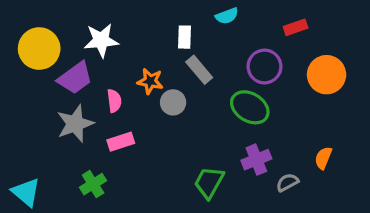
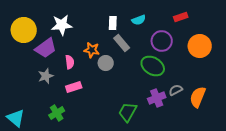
cyan semicircle: (227, 16) -> (139, 20), moved
gray star: (75, 124) -> (46, 76), size x0.7
orange semicircle: (323, 158) -> (198, 97), size x1.5
gray semicircle: (287, 182) -> (176, 90), moved

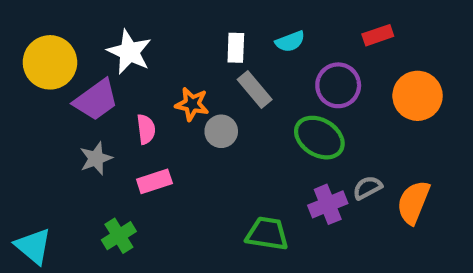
white star: (62, 25) -> (129, 52), turned 30
green trapezoid: (128, 112) -> (267, 234), turned 70

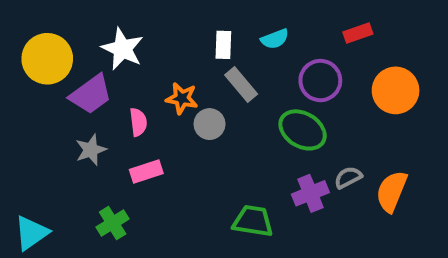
cyan triangle: (33, 246) -> (31, 233), turned 45

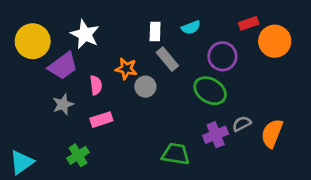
orange circle: (396, 90) -> (275, 41), moved

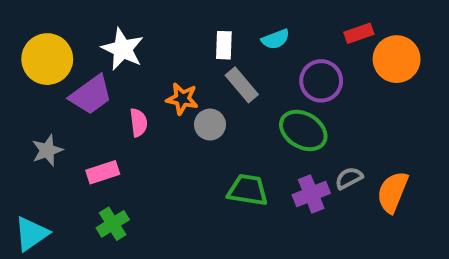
gray star: (63, 104) -> (47, 150), moved
pink rectangle: (101, 120) -> (103, 172), moved
green trapezoid: (176, 154) -> (248, 190), moved

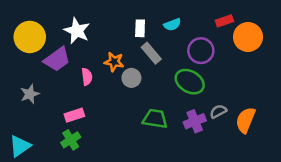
pink rectangle: (103, 172) -> (74, 115), moved

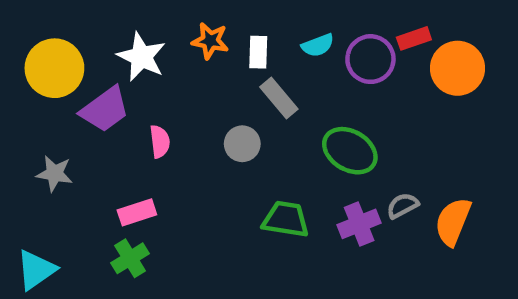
purple circle: (201, 51) -> (370, 59), moved
orange star: (114, 62) -> (210, 41), moved
gray star: (30, 94) -> (54, 174), turned 30

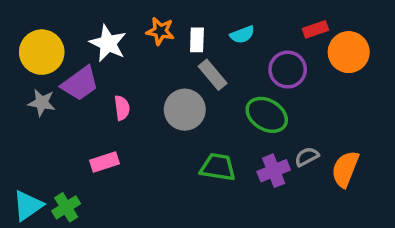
purple circle: (370, 59) -> (288, 70), moved
gray circle: (242, 144) -> (185, 110), size x1.5
gray star: (54, 174) -> (42, 103), moved
green cross: (130, 258) -> (66, 207), moved

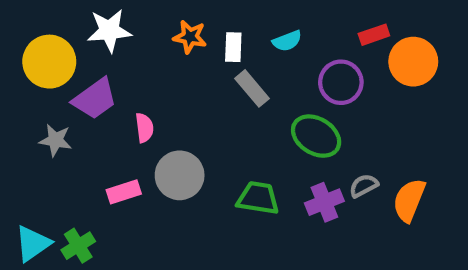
white star: (108, 43) -> (109, 31), moved, turned -30
gray star: (42, 103) -> (55, 140), moved
gray circle: (185, 110) -> (180, 175), moved

